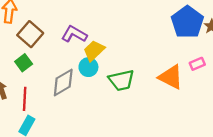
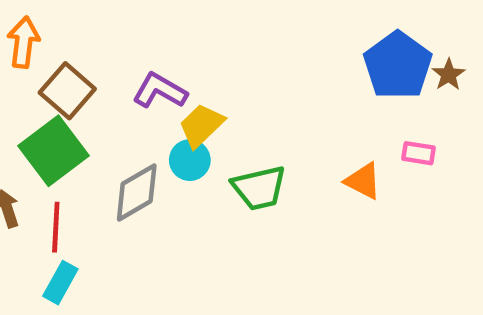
green square: (24, 63) -> (53, 151), size x1.8
pink rectangle: (197, 64) -> (419, 153), turned 32
orange triangle: (171, 77) -> (363, 181), size x0.7

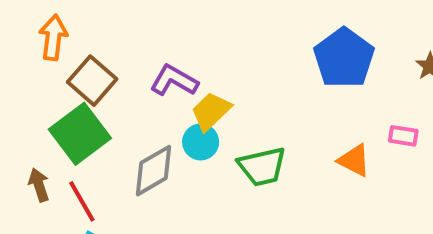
blue pentagon: (398, 65) -> (344, 58), moved
red line: (56, 227) -> (82, 201), turned -33

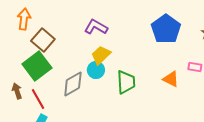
purple L-shape: (174, 81) -> (96, 27), moved
green trapezoid: (262, 166) -> (126, 82), turned -80

